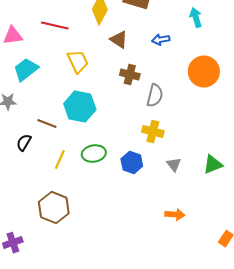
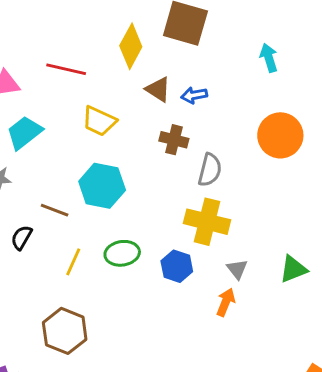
blue arrow: (161, 40) -> (194, 95), moved
yellow trapezoid: (78, 62) -> (99, 121), turned 140
yellow cross: (153, 132) -> (207, 222), size x1.4
orange arrow: (175, 215) -> (226, 302), moved, turned -72

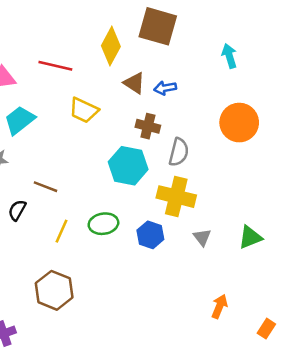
cyan hexagon: (102, 186) -> (128, 166), moved
orange arrow: (226, 302) -> (219, 306), moved

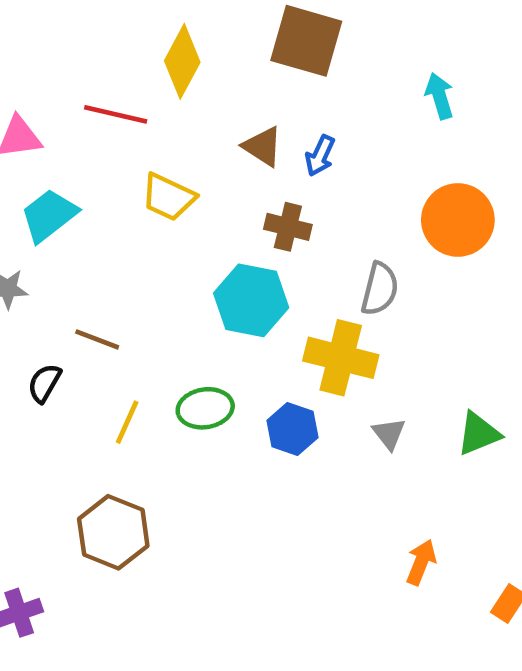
yellow diamond: (111, 46) -> (182, 61), moved
blue arrow: (165, 88) -> (320, 156), turned -55
gray semicircle: (179, 152) -> (380, 289), moved

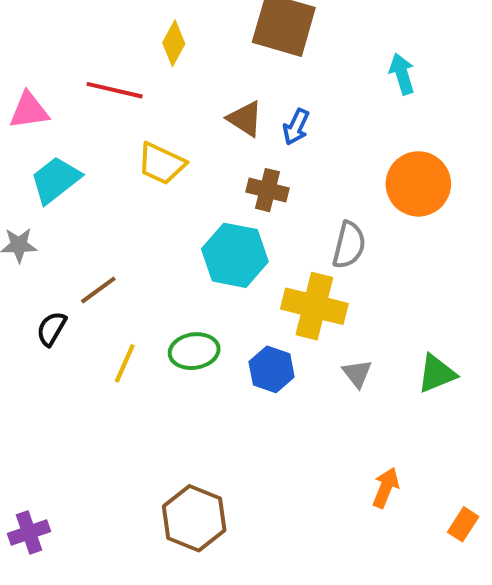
yellow diamond: (182, 61) -> (174, 43), size x0.7
brown line: (97, 339) -> (98, 290), turned -57
brown hexagon: (113, 532) -> (194, 518), moved

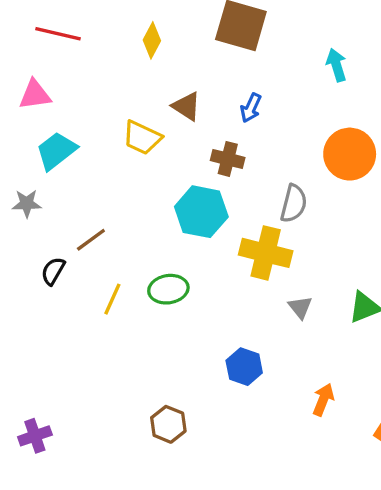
red line: (115, 90) -> (58, 34), moved
brown triangle: (245, 119) -> (187, 106), moved
blue hexagon: (272, 369) -> (244, 367), moved
brown hexagon: (194, 518) -> (168, 424), size x0.7

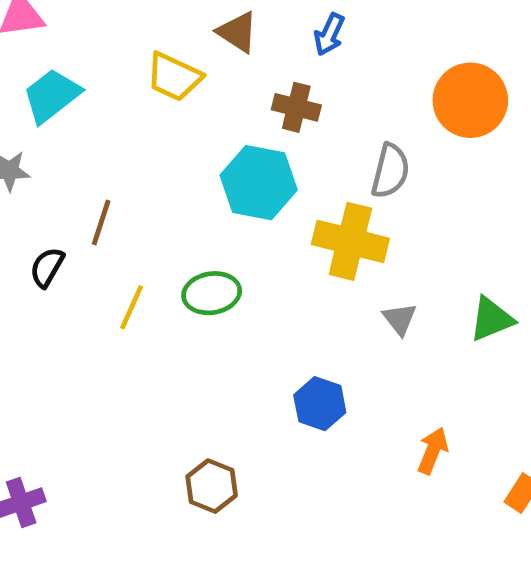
brown line: (91, 240) -> (101, 223), turned -36

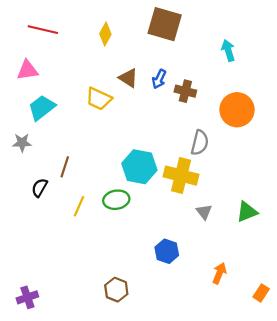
blue arrow: (329, 34) -> (159, 79), moved
brown cross: (296, 107) -> (185, 91), moved
cyan hexagon: (259, 183) -> (139, 167), moved

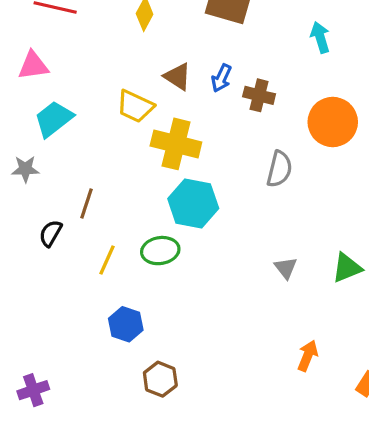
yellow cross: (181, 176) -> (176, 144), moved
blue hexagon: (167, 251) -> (126, 324), moved

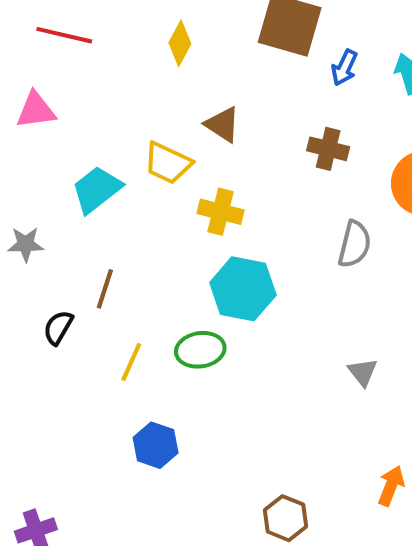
blue arrow: (221, 78) -> (344, 68), moved
cyan trapezoid: (54, 119) -> (97, 189), moved
yellow cross: (176, 144) -> (221, 212), size x0.7
brown hexagon: (160, 379) -> (286, 518), moved

